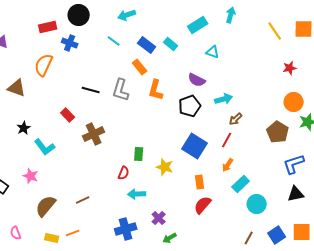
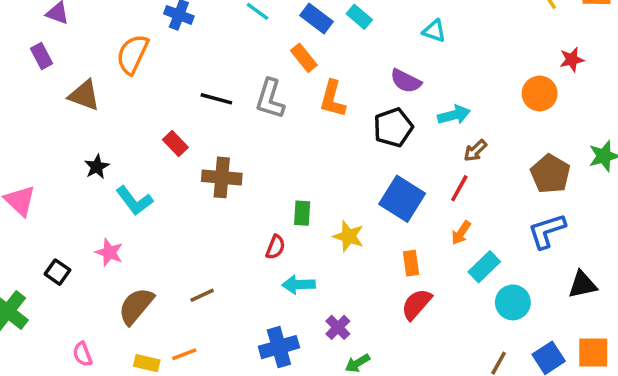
orange circle: (294, 102) -> (540, 94), moved
brown cross: (94, 134) -> (222, 177), turned 30
blue L-shape: (294, 164) -> (547, 231), moved

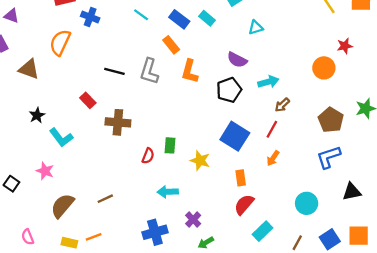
cyan triangle: (434, 31) -> (256, 27), turned -35
red semicircle: (275, 247) -> (148, 156), moved
cyan rectangle: (484, 267) -> (263, 231), moved

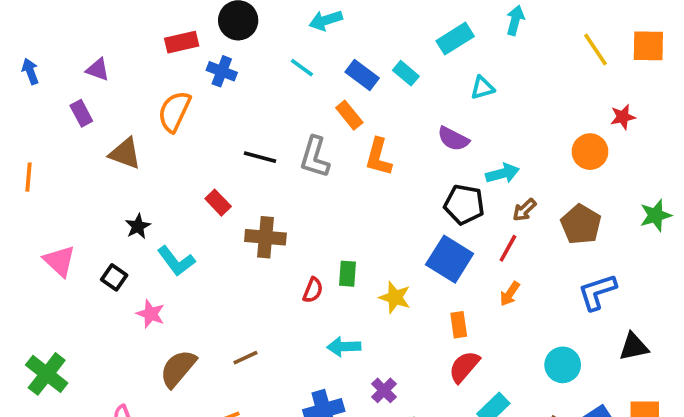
black pentagon: (229, 90) -> (464, 204), moved, turned 30
brown pentagon: (331, 120) -> (581, 224), moved
black square: (11, 184) -> (114, 277), moved

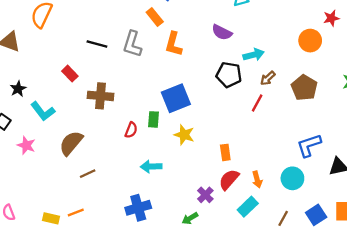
blue square: (450, 259) -> (176, 98), moved, turned 36
blue L-shape: (597, 292) -> (309, 145), moved
orange arrow: (510, 294) -> (257, 180), moved, turned -49
brown semicircle: (178, 369) -> (71, 143), moved
purple cross: (384, 390) -> (205, 195), moved

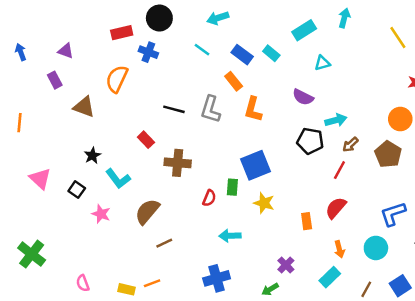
orange circle: (310, 41) -> (400, 119), moved
red semicircle: (229, 180) -> (336, 208), moved

